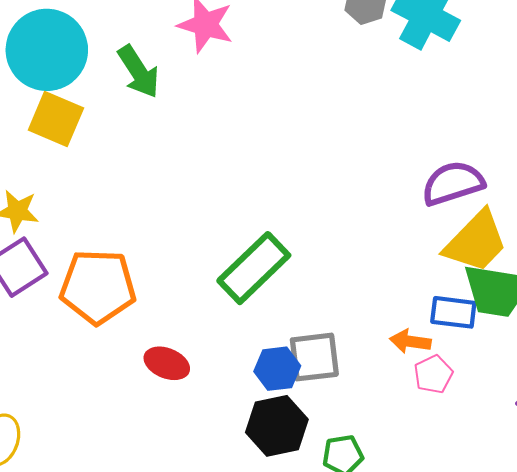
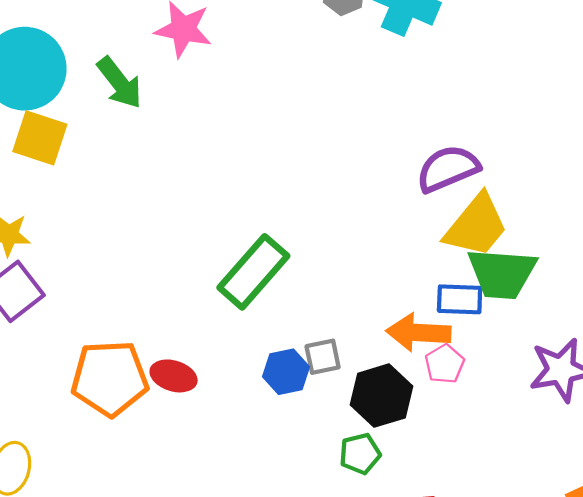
orange pentagon: (98, 287) -> (110, 378), moved
orange arrow: (410, 341) -> (419, 333), size x1.5
gray square: (314, 357) -> (323, 357), size x0.7
black hexagon: (277, 426) -> (382, 396), moved

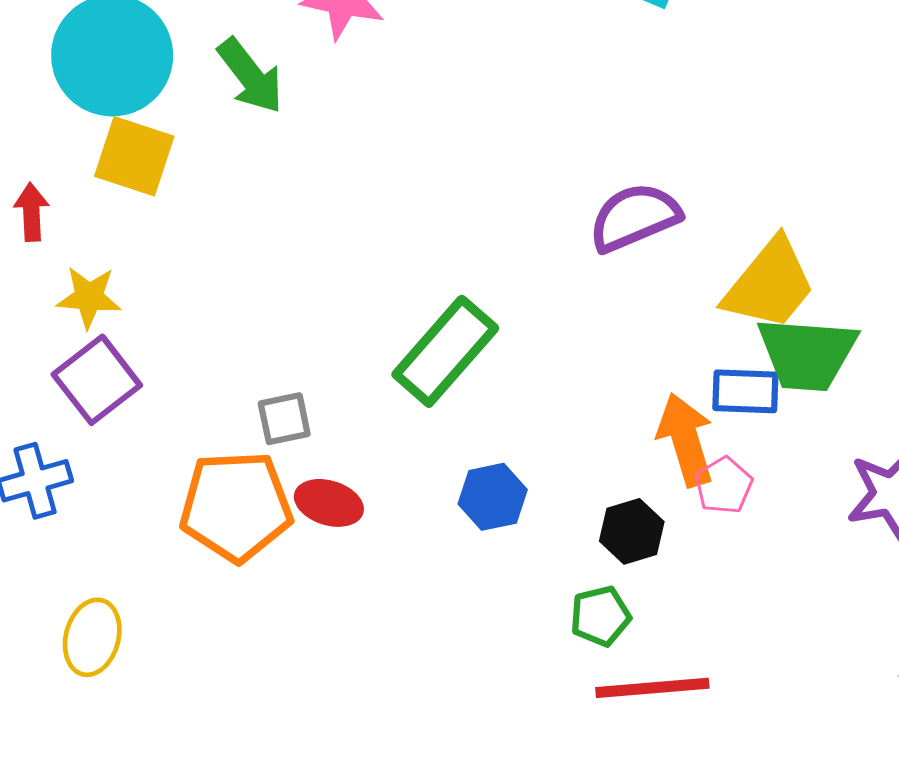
purple semicircle: (448, 169) -> (634, 217), moved
orange arrow: (419, 333) -> (686, 440), turned 70
gray square: (323, 357) -> (284, 419), moved
black hexagon: (382, 396) -> (632, 531), size x0.7

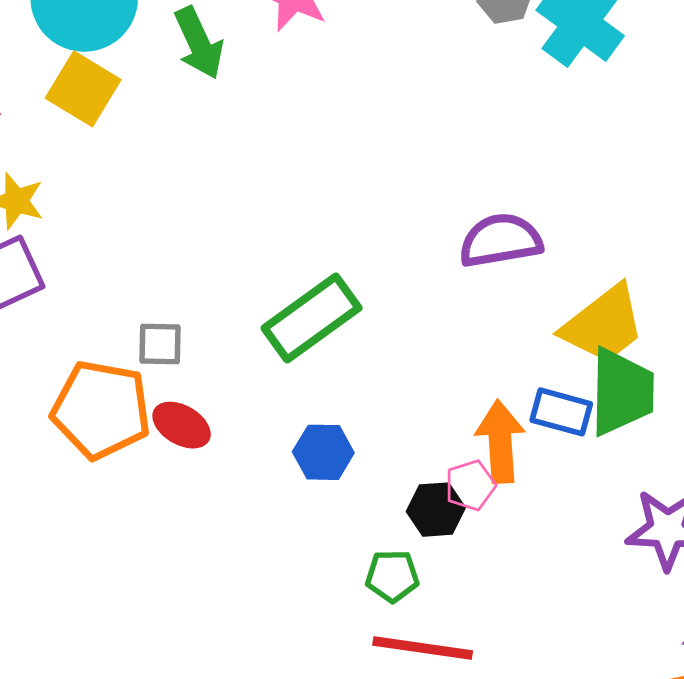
green trapezoid: (807, 354) -> (622, 392), turned -106
pink pentagon: (724, 485) -> (470, 485), moved

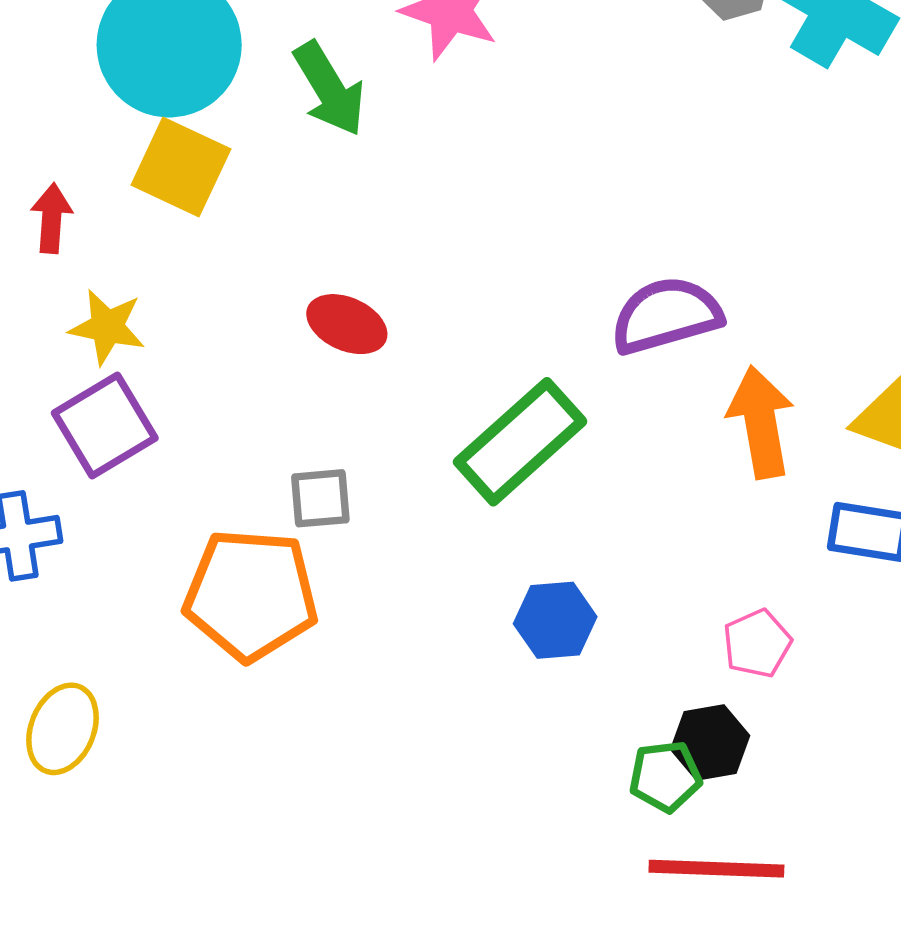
purple semicircle: (501, 240) -> (666, 315), moved
red ellipse: (182, 425) -> (347, 324), moved
orange arrow: (500, 442) -> (761, 422), moved
black hexagon: (436, 510) -> (710, 743), moved

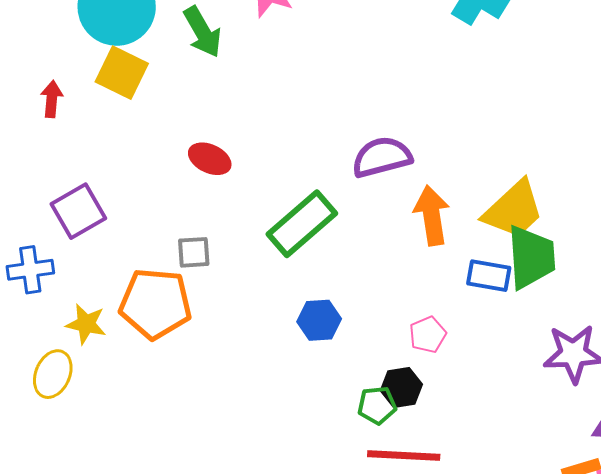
yellow star: (107, 327) -> (86, 324), moved

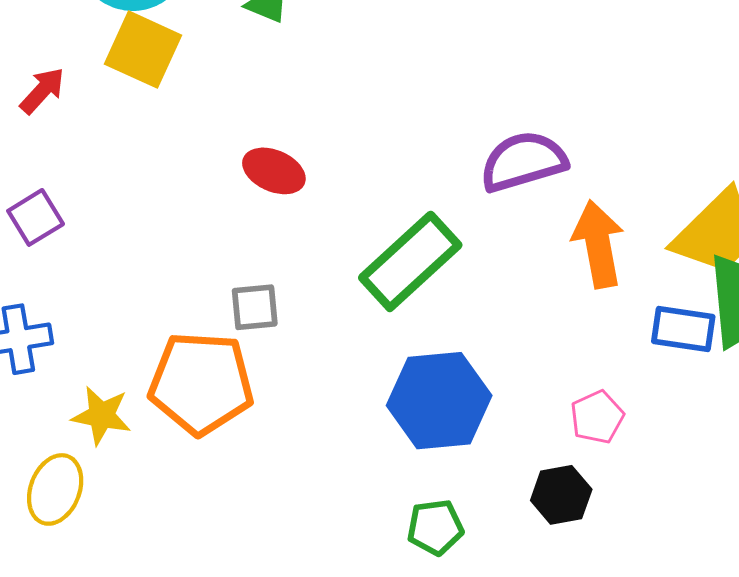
red arrow: (52, 99) -> (42, 91), turned 39
purple square: (78, 211) -> (36, 217), moved, size x0.7
blue hexagon: (319, 320) -> (439, 401), size x1.6
green pentagon: (377, 405) -> (435, 527), moved

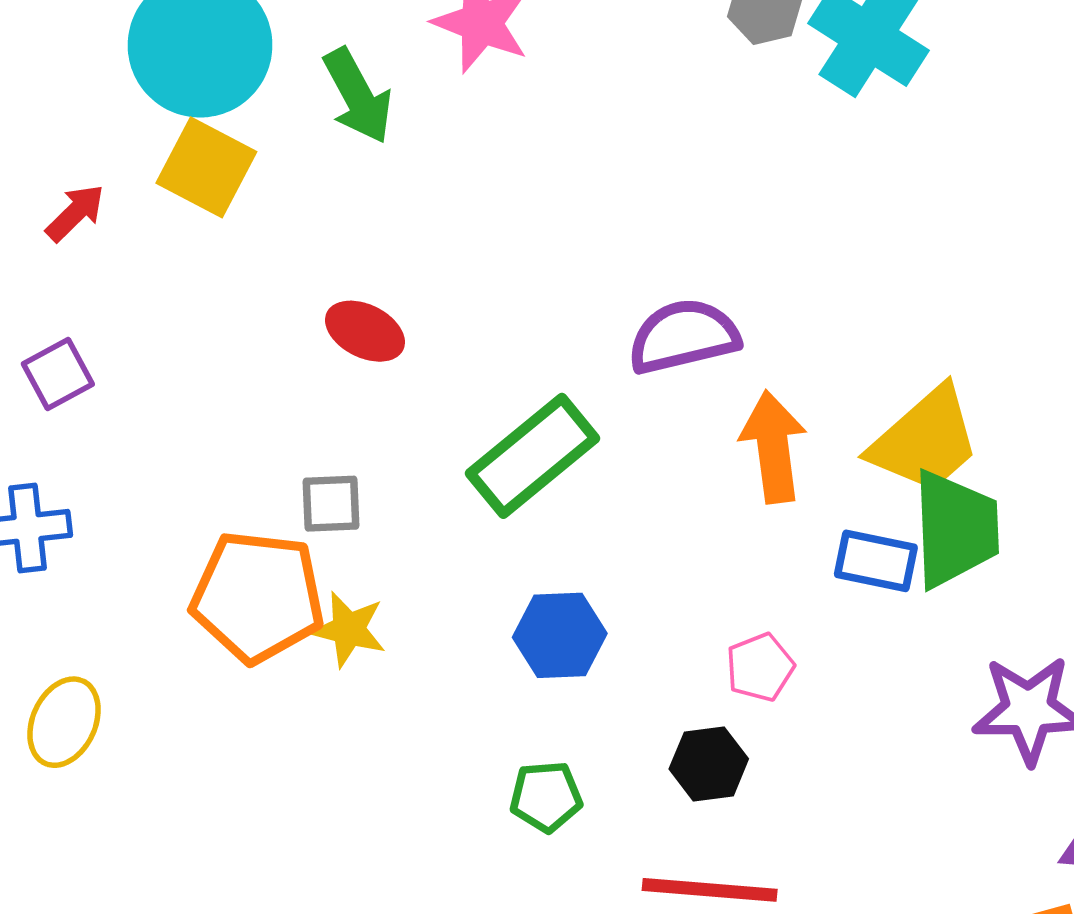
blue hexagon: (439, 401) -> (560, 635), size x0.7
yellow star: (101, 415) -> (349, 629), moved

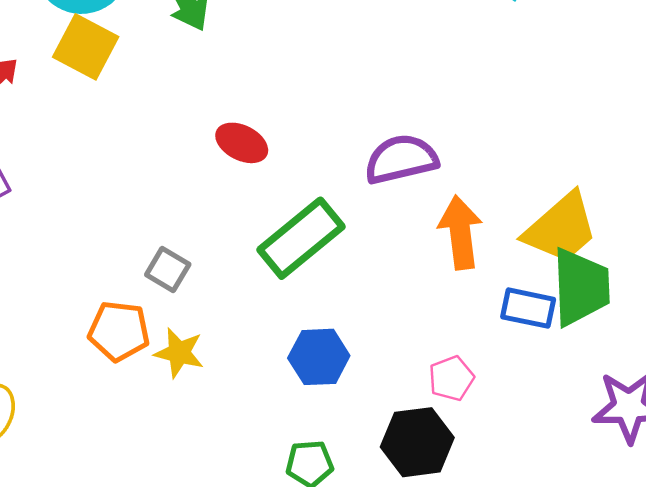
red ellipse: (365, 331) -> (242, 143), moved
gray square: (331, 504) -> (168, 269), turned 33
orange pentagon: (258, 597) -> (119, 331), size x0.7
black hexagon: (709, 764) -> (417, 442), size x1.4

